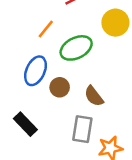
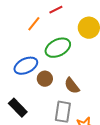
orange line: (46, 29) -> (34, 24), moved
blue ellipse: (36, 71) -> (26, 66), turned 40

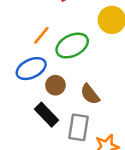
orange line: (34, 24) -> (41, 35), moved
black rectangle: (18, 108) -> (47, 115), moved

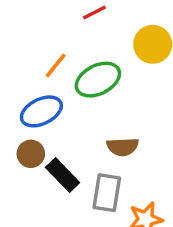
brown circle: (55, 85) -> (31, 154), moved
brown semicircle: (90, 94) -> (123, 147), turned -55

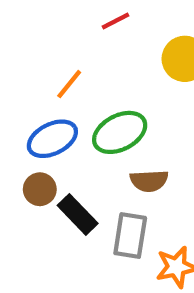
green ellipse: (98, 80) -> (120, 132), moved

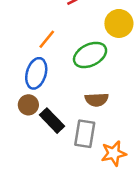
green ellipse: (120, 132) -> (90, 55), moved
blue ellipse: (52, 139) -> (36, 73), turned -48

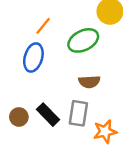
brown circle: (28, 105) -> (19, 117), moved
black rectangle: (52, 121) -> (48, 115), moved

